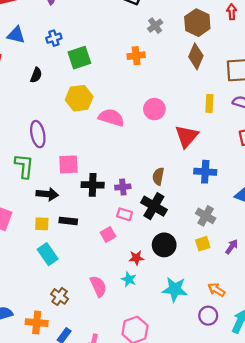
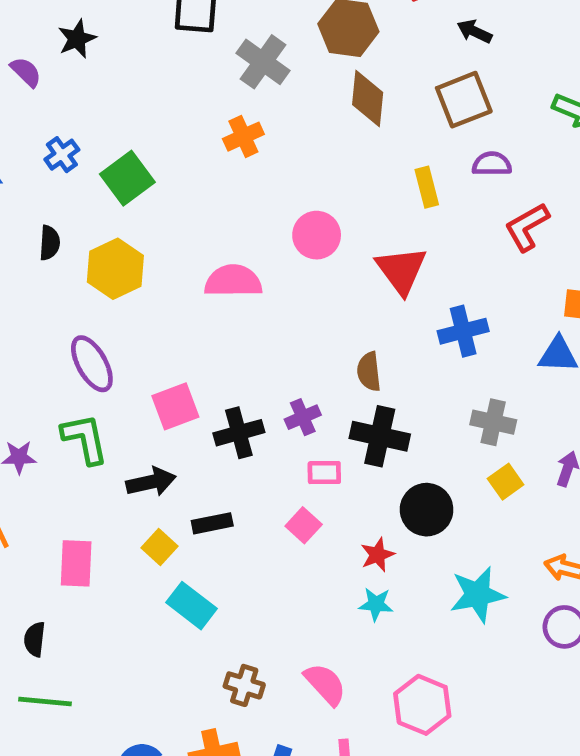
gray cross: (155, 26) -> (263, 62), size x1.5
yellow hexagon: (79, 98) -> (115, 269), moved
yellow square: (42, 224) -> (159, 547), turned -32
pink semicircle: (98, 286) -> (325, 684), moved

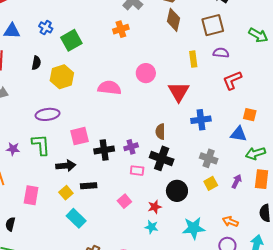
blue cross: (62, 155) -> (46, 27), turned -32
purple ellipse: (92, 364) -> (48, 114), turned -75
pink square: (304, 525) -> (124, 201), moved

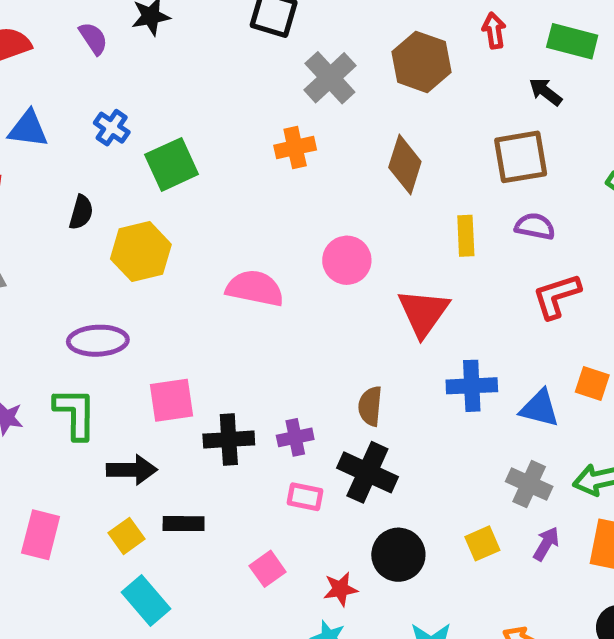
brown diamond: (174, 20) -> (405, 164), moved
blue triangle: (239, 134) -> (540, 408), moved
gray cross: (209, 158) -> (529, 484), moved

